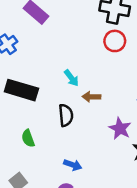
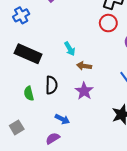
black semicircle: (66, 115) -> (51, 85), moved
purple star: (120, 129) -> (84, 91), moved

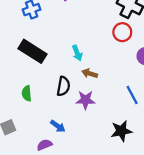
black semicircle: (51, 85) -> (63, 86), moved
purple star: (84, 91) -> (85, 100), turned 30

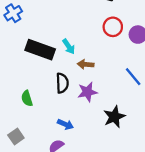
red circle: (122, 32) -> (113, 27), moved
black rectangle: (32, 51) -> (40, 50), moved
black star: (121, 131) -> (114, 117), moved

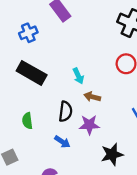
black rectangle: (40, 50) -> (32, 73), moved
blue arrow: (65, 124) -> (62, 142), moved

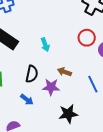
brown arrow: (92, 97) -> (64, 72), moved

